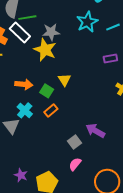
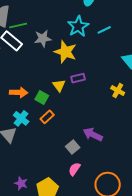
yellow star: (45, 50) -> (65, 52), moved
purple rectangle: (110, 59) -> (78, 78), moved

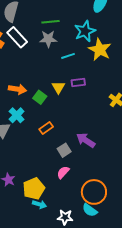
green line: (18, 26) -> (51, 22), moved
cyan line: (104, 30) -> (68, 56), moved
yellow star: (65, 52) -> (100, 50), moved
orange rectangle: (47, 117) -> (46, 128), moved

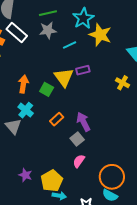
yellow triangle: (58, 87) -> (64, 77), size x1.5
orange arrow: (17, 89) -> (23, 84), turned -84
purple arrow: (86, 140) -> (83, 122), moved, turned 36

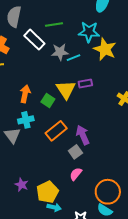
cyan star: (83, 18) -> (89, 32), turned 30
gray star: (48, 30) -> (60, 52), moved
white rectangle: (17, 33) -> (34, 40), moved
cyan cross: (26, 110) -> (26, 120), turned 35
orange rectangle: (57, 119) -> (56, 131), size x1.5

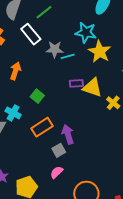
green line: (54, 24) -> (44, 12), moved, turned -36
yellow triangle: (66, 90) -> (92, 88), moved, turned -45
orange arrow: (25, 94) -> (15, 71), moved
cyan cross: (26, 120) -> (13, 113), turned 35

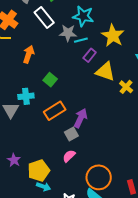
cyan star: (86, 33) -> (83, 16), moved
purple rectangle: (76, 83) -> (90, 55), moved, turned -48
cyan cross: (13, 113) -> (26, 96), turned -35
purple arrow: (68, 134) -> (81, 118), turned 42

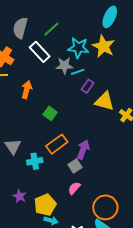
yellow star: (113, 36) -> (103, 46), moved
cyan cross: (26, 96) -> (35, 161), moved

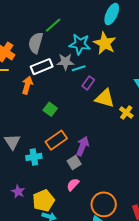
gray semicircle: (20, 28) -> (36, 43), moved
white rectangle: (40, 52) -> (42, 67), moved, turned -70

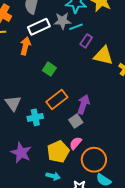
purple star: (18, 192) -> (21, 153), size x1.5
yellow pentagon: (43, 201) -> (58, 152), moved
orange circle: (104, 204) -> (94, 160), moved

